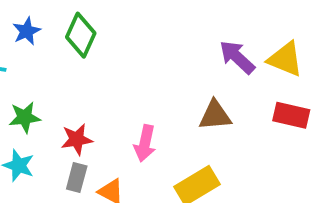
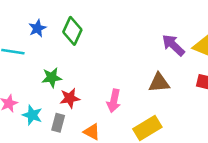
green star: (25, 117) -> (52, 77), moved
gray rectangle: (77, 177) -> (58, 123), moved

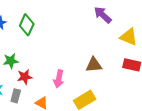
purple arrow: (173, 45) -> (103, 15), moved

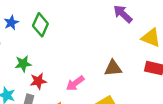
pink arrow: (59, 79) -> (75, 83), turned 42

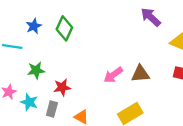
green star: (23, 64) -> (36, 70), moved
pink arrow: (75, 83) -> (113, 75), moved

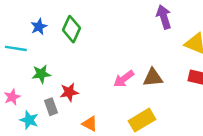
purple arrow: (151, 17) -> (164, 17), turned 30
cyan star: (29, 102) -> (29, 120), moved
gray rectangle: (52, 109) -> (51, 107), moved, turned -35

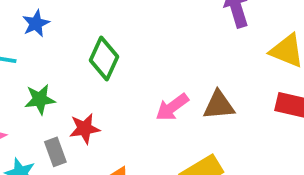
green diamond: (72, 29) -> (104, 58), moved

